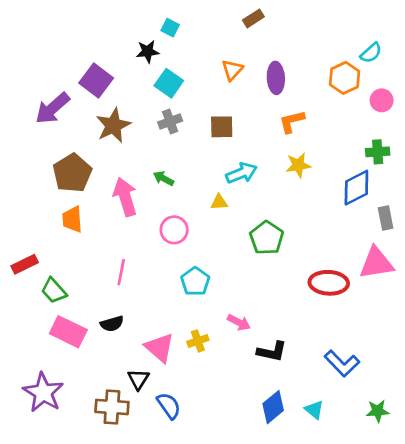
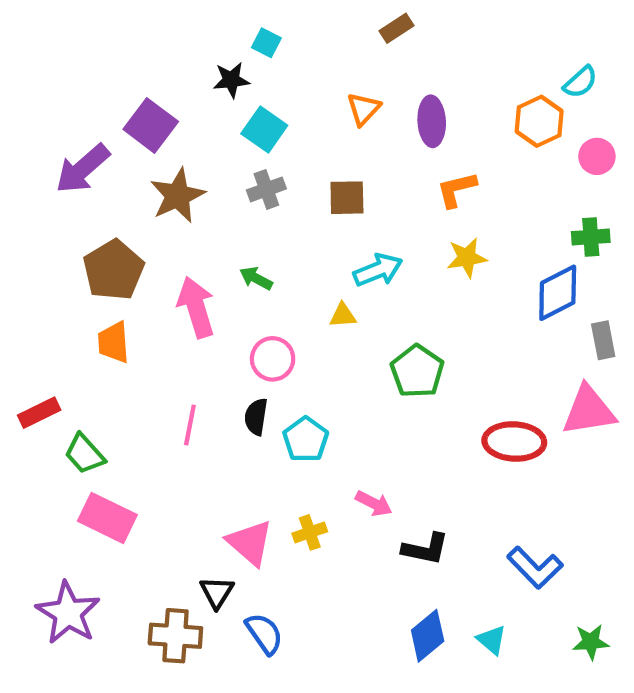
black semicircle: (112, 324) -> (256, 417), moved, turned 115

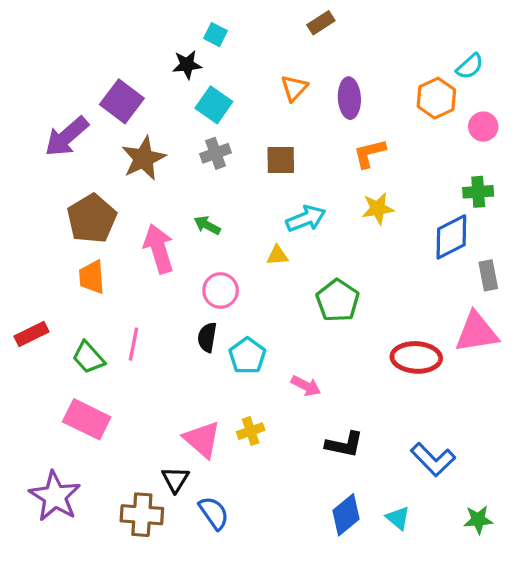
pink line: (190, 425) -> (134, 344), moved
green trapezoid: (85, 454) -> (88, 357), moved
pink arrow: (374, 503) -> (306, 386), moved

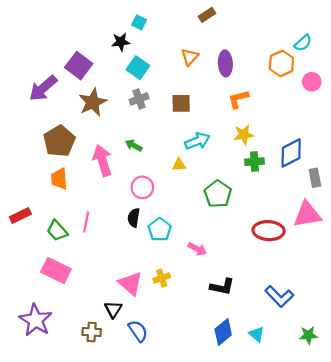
green cross: (478, 192) -> (254, 162), moved
brown cross: (142, 515) -> (92, 332), size x0.7

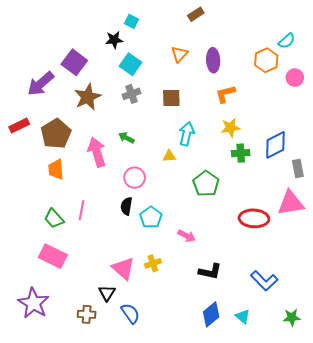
cyan arrow: (197, 141) -> (187, 134), turned -55
red rectangle: (20, 215) -> (19, 126), moved

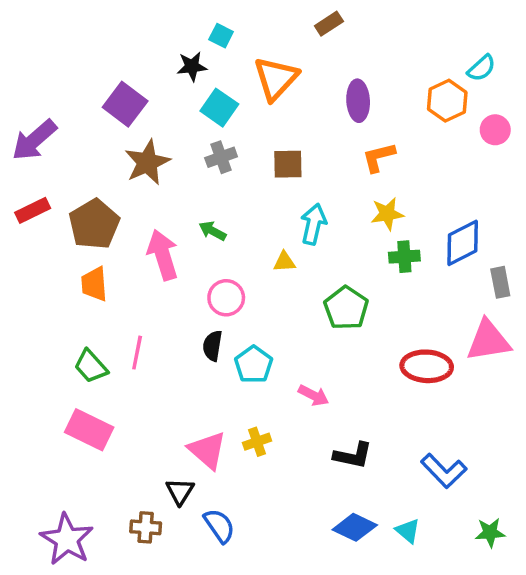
orange triangle: (179, 54) -> (276, 78), moved, size x1.6
purple arrow: (41, 84) -> (34, 140), moved
purple star: (34, 303) -> (67, 539), moved
blue diamond: (211, 314) -> (355, 527), turned 65

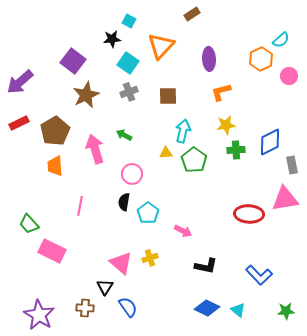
green pentagon: (346, 308) -> (194, 160), moved
green trapezoid: (91, 366) -> (29, 224), moved

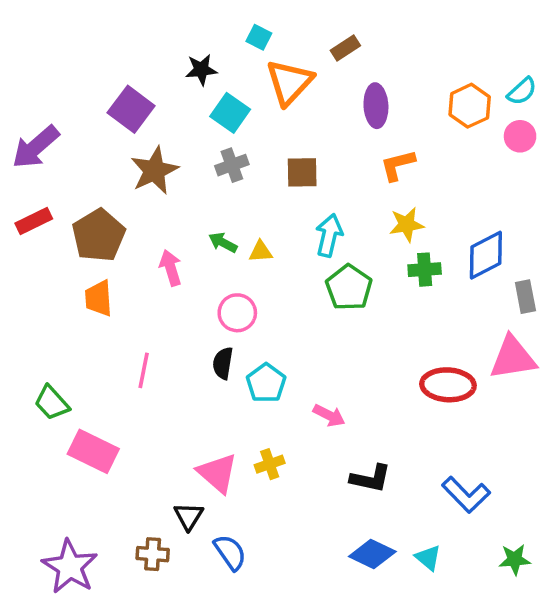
brown rectangle: (192, 14) -> (345, 48), moved
cyan square: (129, 21) -> (259, 37), moved
cyan semicircle: (281, 40) -> (522, 91), moved
pink arrow: (95, 149) -> (171, 268), size x0.7
yellow triangle: (166, 153) -> (261, 252), moved

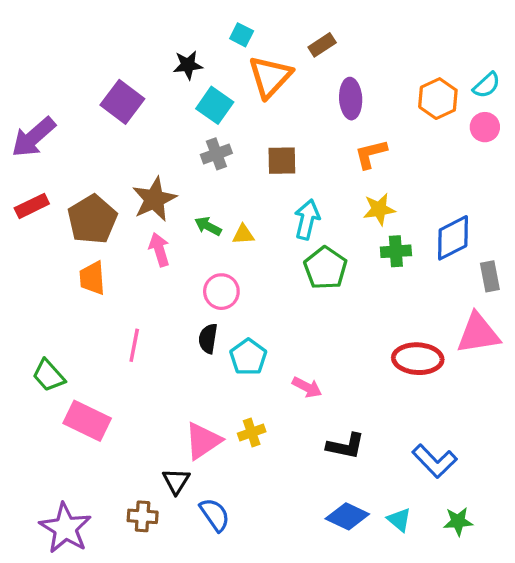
brown star: (154, 170) -> (154, 199), moved
pink triangle: (217, 473) -> (203, 441), turned 45
green star: (515, 560) -> (458, 521), moved

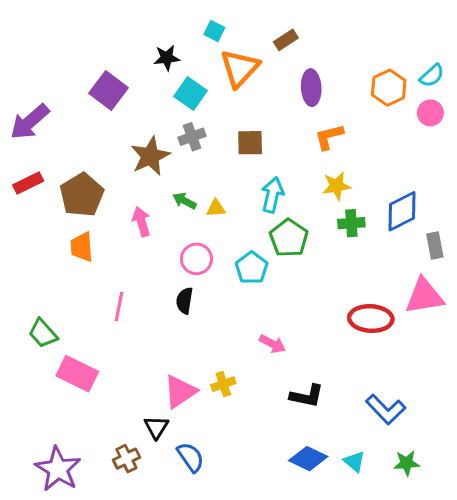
brown star: (154, 199) -> (150, 156), moved
cyan pentagon: (248, 357) -> (252, 268), moved
brown cross: (143, 516) -> (126, 459), turned -30

